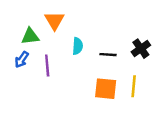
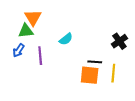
orange triangle: (55, 21) -> (33, 18), moved
cyan semicircle: (78, 46) -> (66, 39), turned 48
black line: (108, 55) -> (95, 62), moved

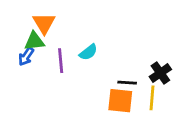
black cross: (119, 41) -> (160, 73), moved
blue arrow: (19, 50) -> (26, 56), moved
purple line: (40, 56) -> (61, 61), moved

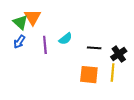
green triangle: (34, 41) -> (20, 22), moved, turned 49
black line: (127, 83) -> (94, 48), moved

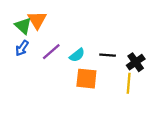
cyan semicircle: (65, 39) -> (77, 55), moved
purple line: (45, 45) -> (51, 52), turned 54
orange square: (89, 75) -> (86, 79), moved

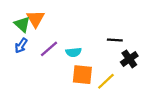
cyan semicircle: (77, 55) -> (74, 52), turned 32
black line: (108, 55) -> (115, 40), moved
yellow line: (129, 83) -> (106, 81), moved, turned 42

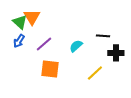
cyan semicircle: (74, 52) -> (76, 46), moved, turned 144
black cross: (129, 59) -> (116, 53), turned 35
orange square: (82, 75) -> (50, 69), moved

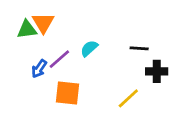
green triangle: (20, 22) -> (27, 29), turned -49
blue arrow: (19, 41) -> (39, 69), moved
cyan semicircle: (76, 46) -> (89, 48), moved

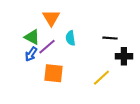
orange triangle: (43, 23) -> (51, 18), moved
green triangle: (27, 29) -> (32, 37), moved, turned 35
cyan semicircle: (89, 48) -> (70, 38), turned -56

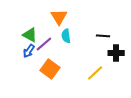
orange triangle: (51, 18) -> (59, 17), moved
orange square: (53, 73) -> (50, 69), turned 30

